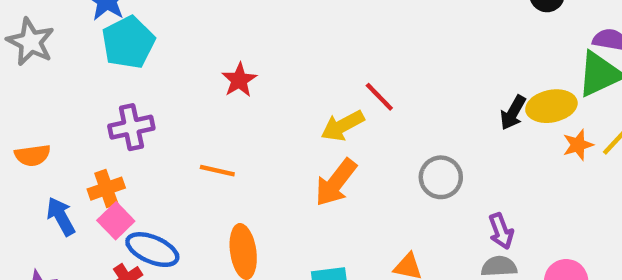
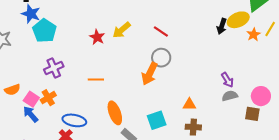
yellow arrow: (343, 126) -> (122, 30), moved
gray circle: (441, 177) -> (161, 58), moved
pink square: (116, 221) -> (31, 99), moved

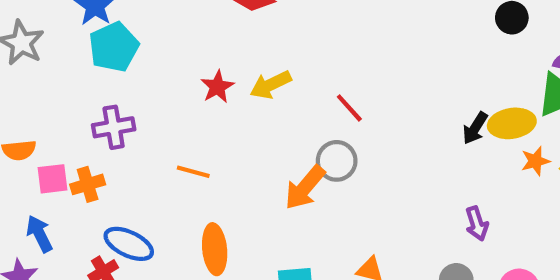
purple arrow: (227, 80) -> (477, 224), moved
pink square: (31, 99) -> (52, 179), turned 35
blue arrow: (31, 114) -> (39, 234), moved

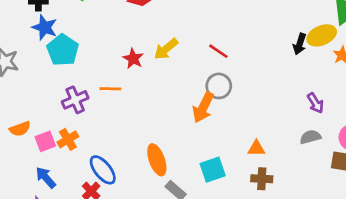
orange line: (193, 172) -> (110, 89), moved
blue ellipse: (129, 244) -> (103, 170), turned 40

